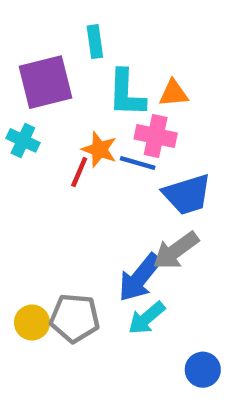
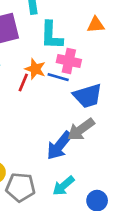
orange triangle: (174, 93) -> (96, 25), moved
gray pentagon: (75, 318) -> (21, 187), moved
cyan arrow: (147, 318) -> (63, 186), moved

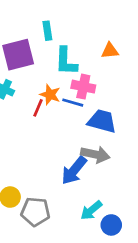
blue trapezoid: (88, 96) -> (102, 121), turned -148
gray arrow: (81, 129) -> (95, 154), turned -132
cyan arrow: (63, 186) -> (91, 210), moved

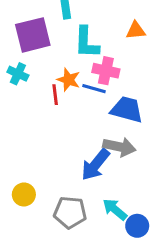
red line: (38, 108) -> (55, 95), turned -30
cyan arrow: (91, 210) -> (115, 209), turned 80
gray pentagon: (35, 212) -> (70, 212), moved

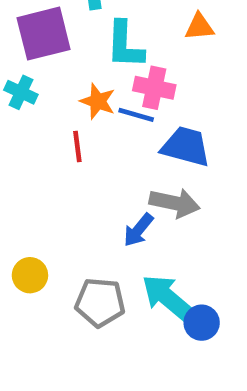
red line: (55, 95) -> (77, 146), moved
blue arrow: (95, 165) -> (138, 230), size x0.7
cyan arrow: (115, 209) -> (168, 298), size x1.4

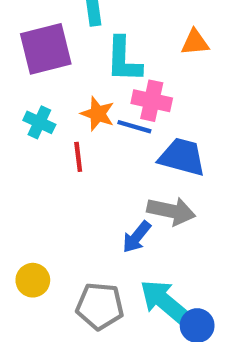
cyan cross: (21, 92) -> (39, 122), moved

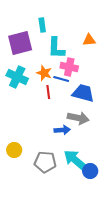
cyan cross: (39, 122) -> (17, 77), size x1.5
red line: (78, 157) -> (48, 92), moved
blue arrow: (137, 237) -> (62, 130), turned -133

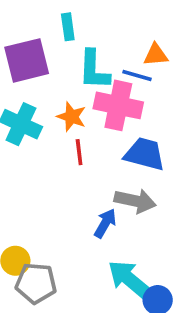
pink cross: (69, 67) -> (118, 105), size x1.4
blue line: (61, 79) -> (137, 75), moved
blue arrow: (62, 130) -> (105, 223), turned -56
gray pentagon: (45, 162) -> (36, 283), moved

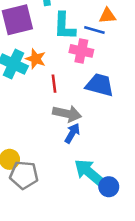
pink cross: (118, 105) -> (81, 51), size x0.7
orange star: (72, 117) -> (36, 59), moved
gray arrow: (135, 201) -> (67, 114), moved

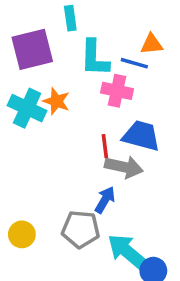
red line: (54, 84) -> (105, 146), moved
gray arrow: (67, 114) -> (124, 167), moved
gray pentagon: (24, 175) -> (81, 229), moved

